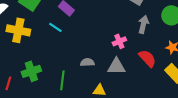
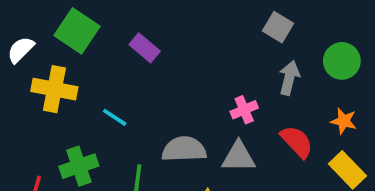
cyan line: (55, 27) -> (115, 117), moved
gray semicircle: (87, 62) -> (184, 149), size x1.6

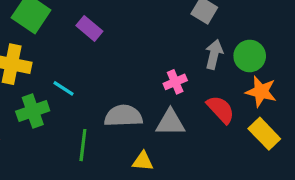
green circle: (342, 61) -> (250, 56), moved
orange star: (344, 121) -> (261, 92), size x1.4
green cross: (79, 166) -> (33, 111), moved

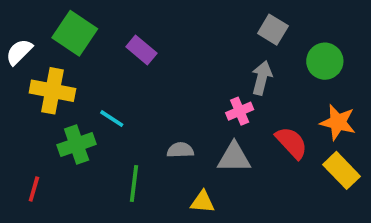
gray arrow: (214, 54) -> (262, 78), moved
green circle: (250, 56) -> (325, 61), moved
gray semicircle: (123, 116) -> (180, 150), size x0.6

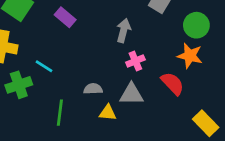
gray arrow: (262, 78) -> (124, 31), moved
orange star: (338, 122) -> (190, 56), moved
yellow rectangle: (342, 170) -> (206, 123), moved
yellow triangle: (203, 202) -> (108, 113), moved

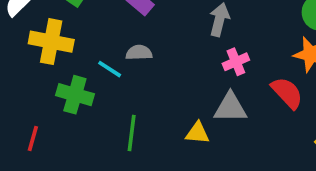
green cross: (19, 85) -> (75, 95), turned 35
gray semicircle: (93, 89) -> (139, 53), moved

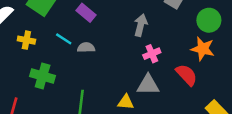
yellow cross: (51, 42) -> (26, 40), size x0.6
cyan line: (110, 69) -> (64, 39), moved

